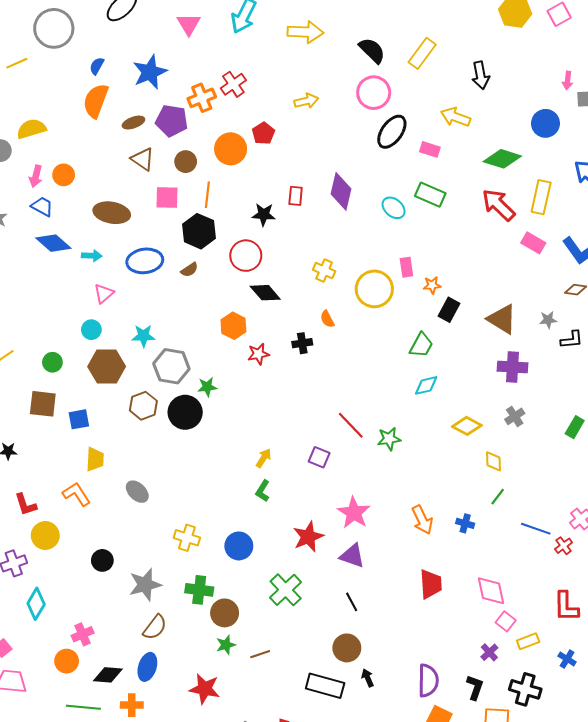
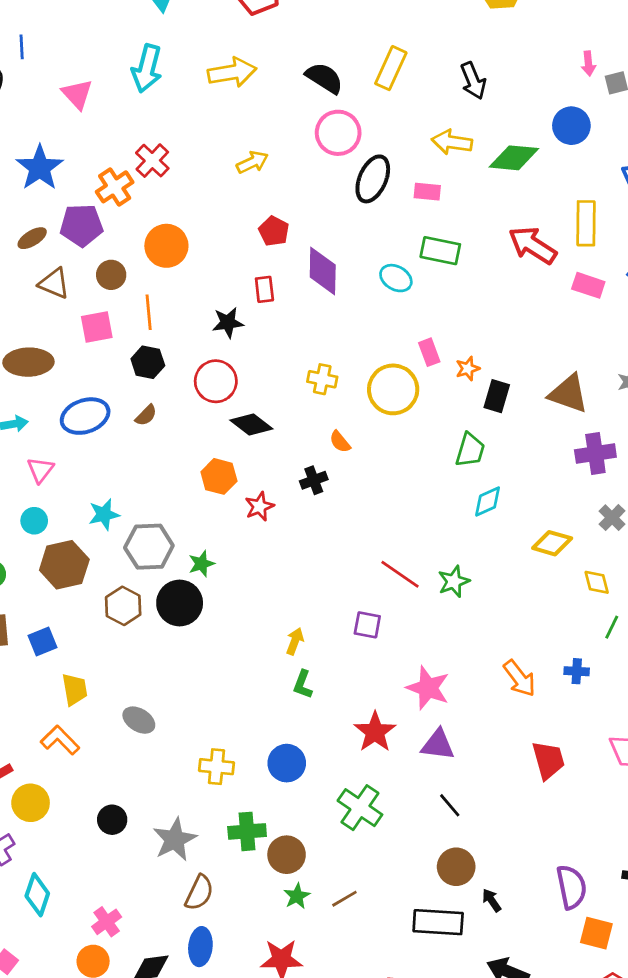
red pentagon: (263, 133) -> (274, 231), moved
green diamond: (502, 159) -> (514, 158), moved
black hexagon: (199, 231) -> (148, 362), size x0.7

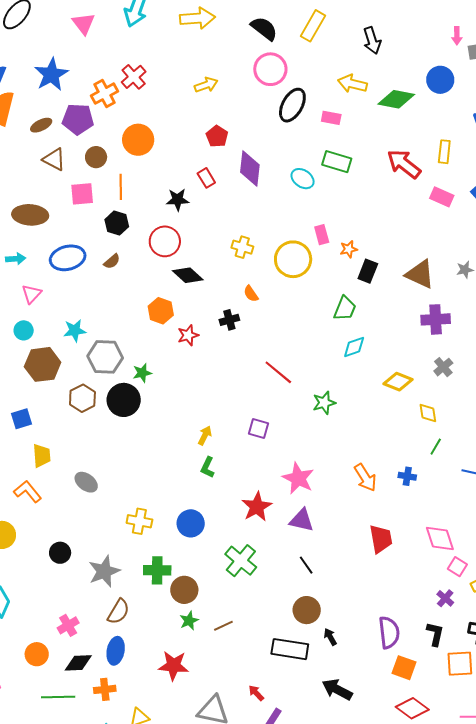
yellow rectangle: (586, 223) -> (444, 152), size x0.7
red rectangle: (264, 289) -> (206, 178), turned -30
red line: (400, 574) -> (278, 372), moved
pink cross: (107, 922) -> (68, 625), moved

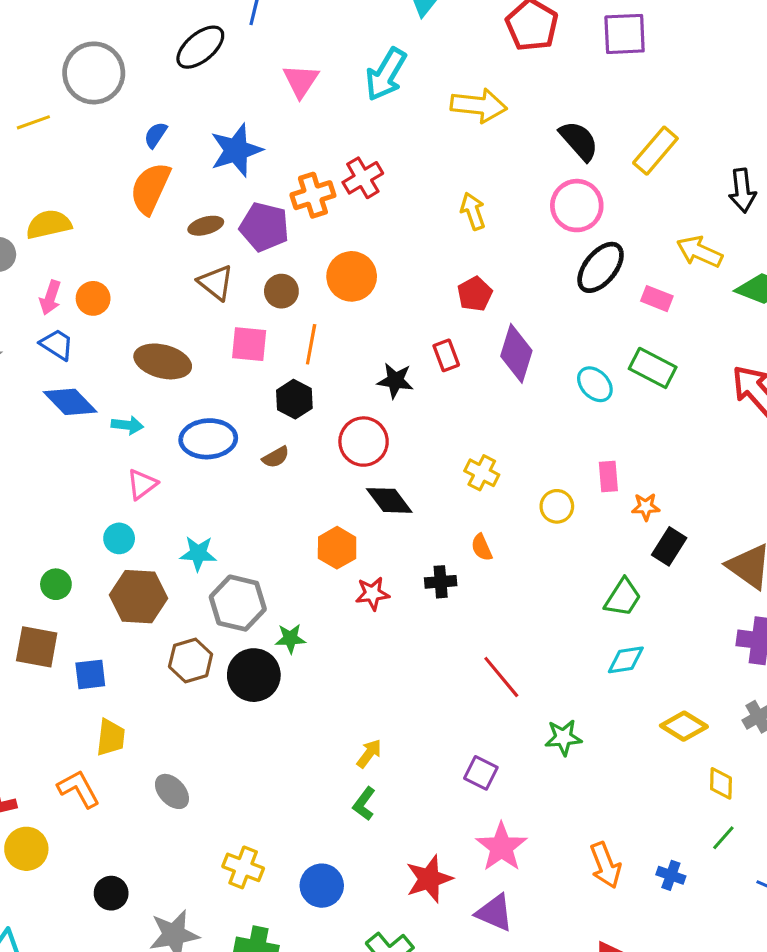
yellow arrow: (206, 85) -> (473, 211), turned -100
yellow circle: (293, 259) -> (557, 506), size x0.6
purple square: (258, 428) -> (481, 773), moved

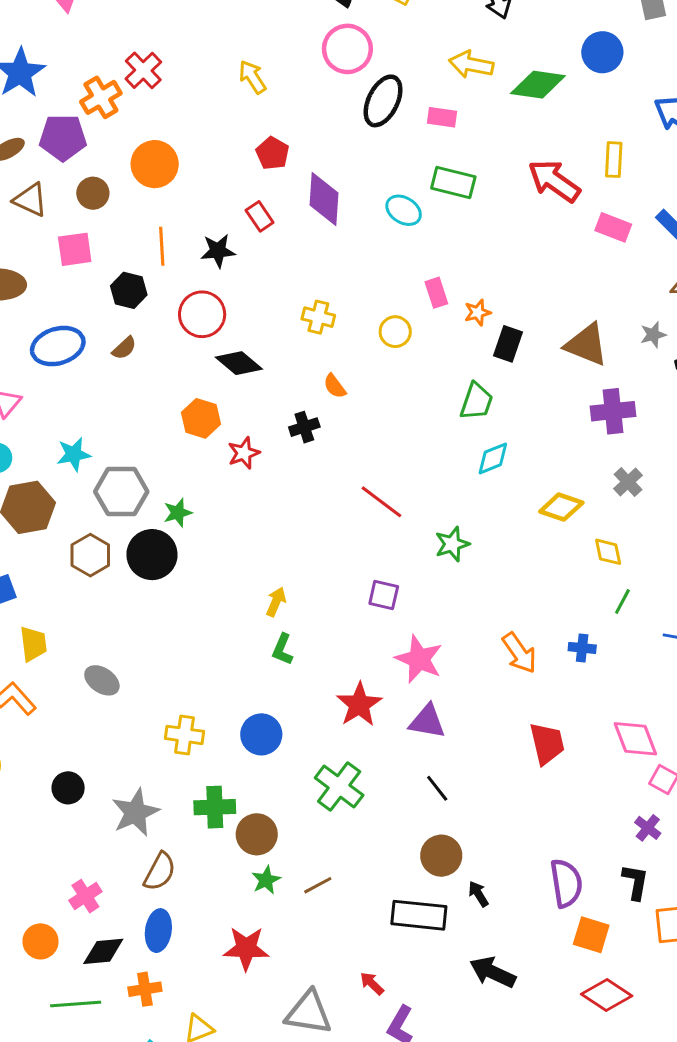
orange line: (311, 344) -> (162, 246), moved

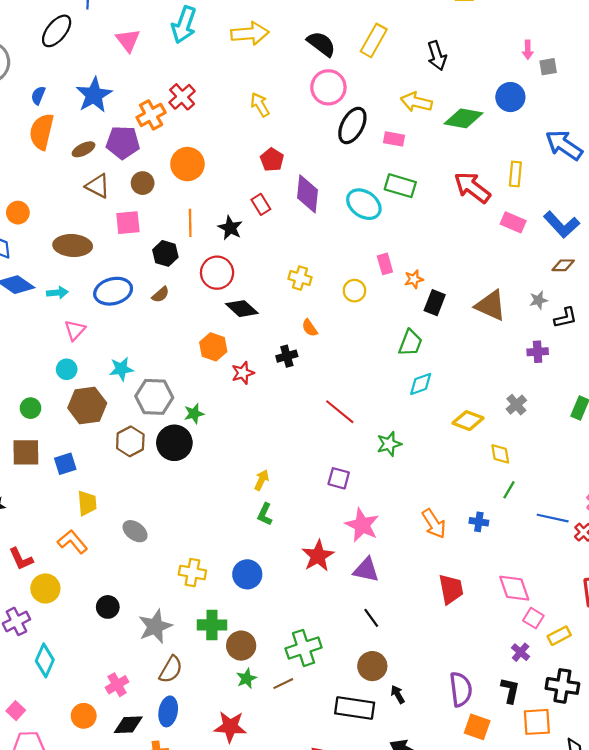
cyan ellipse: (404, 210) -> (364, 204), size x1.4
black star: (218, 251) -> (230, 228), turned 30
purple cross: (613, 411) -> (538, 352), moved, size x0.7
green cross: (339, 786) -> (304, 648), moved, turned 32

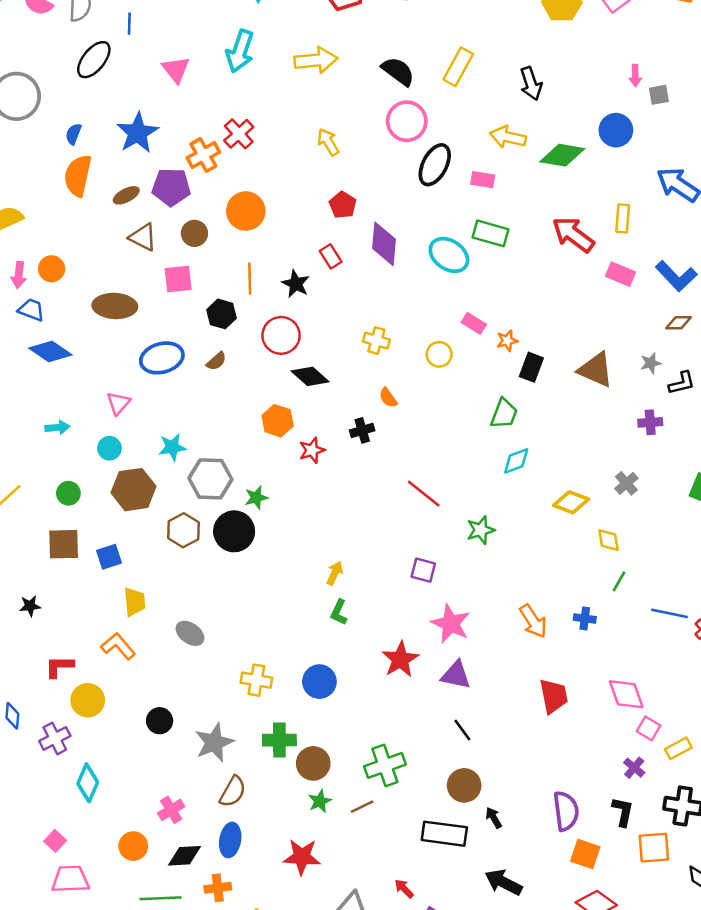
pink rectangle: (385, 264) -> (474, 323), turned -42
cyan arrow: (57, 293) -> (57, 427), moved
red L-shape: (21, 559) -> (59, 667), turned 115

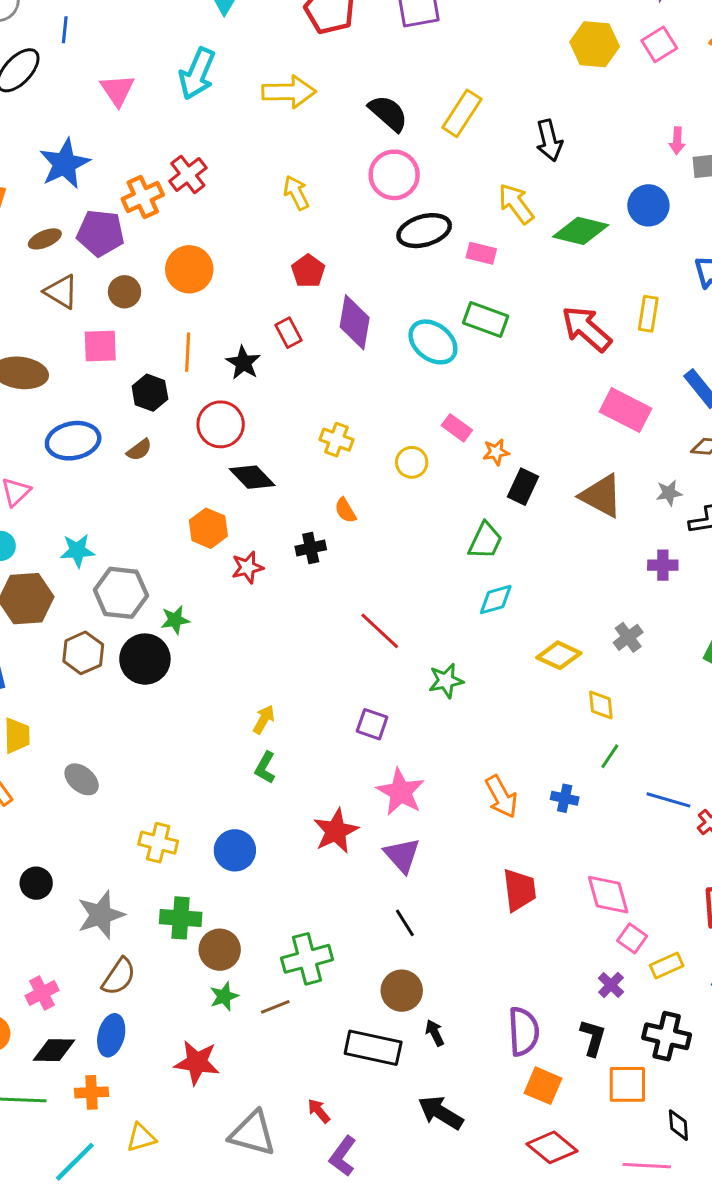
yellow arrow: (508, 137) -> (516, 204), turned 36
black ellipse: (435, 165) -> (424, 231), turned 42
pink rectangle: (621, 274) -> (625, 410), moved, size x1.4
purple triangle: (456, 675) -> (402, 855), turned 32

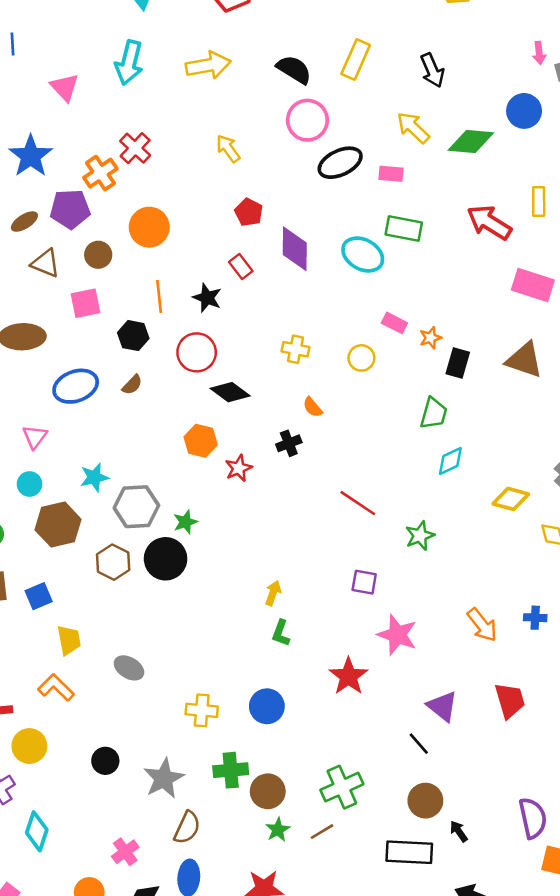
purple triangle: (402, 855) -> (442, 706), moved

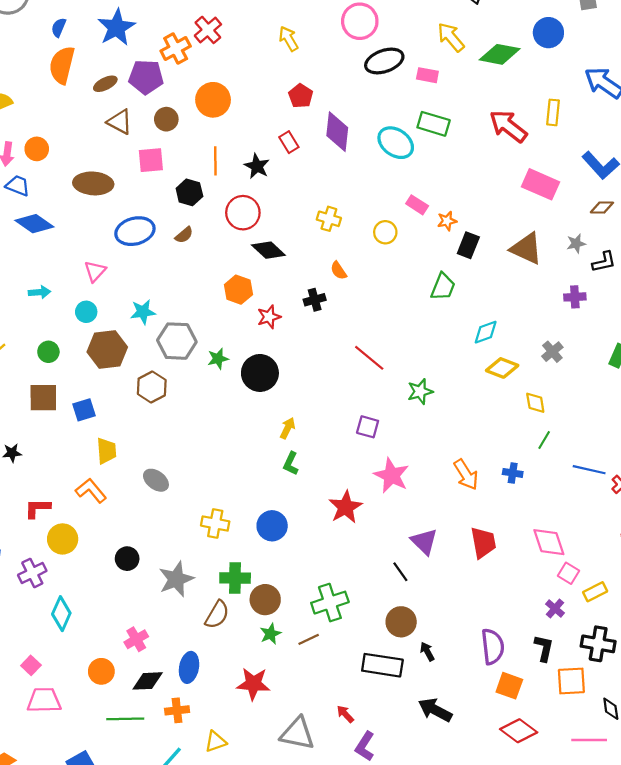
cyan diamond: (450, 461) -> (486, 332), moved
black circle: (166, 559) -> (260, 373), moved
brown semicircle: (187, 828) -> (217, 615), moved

